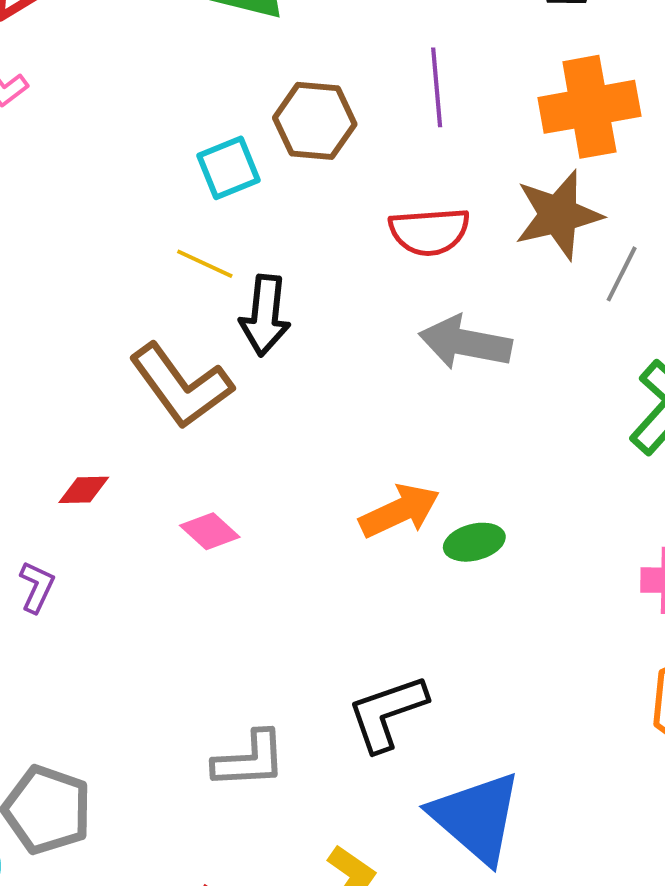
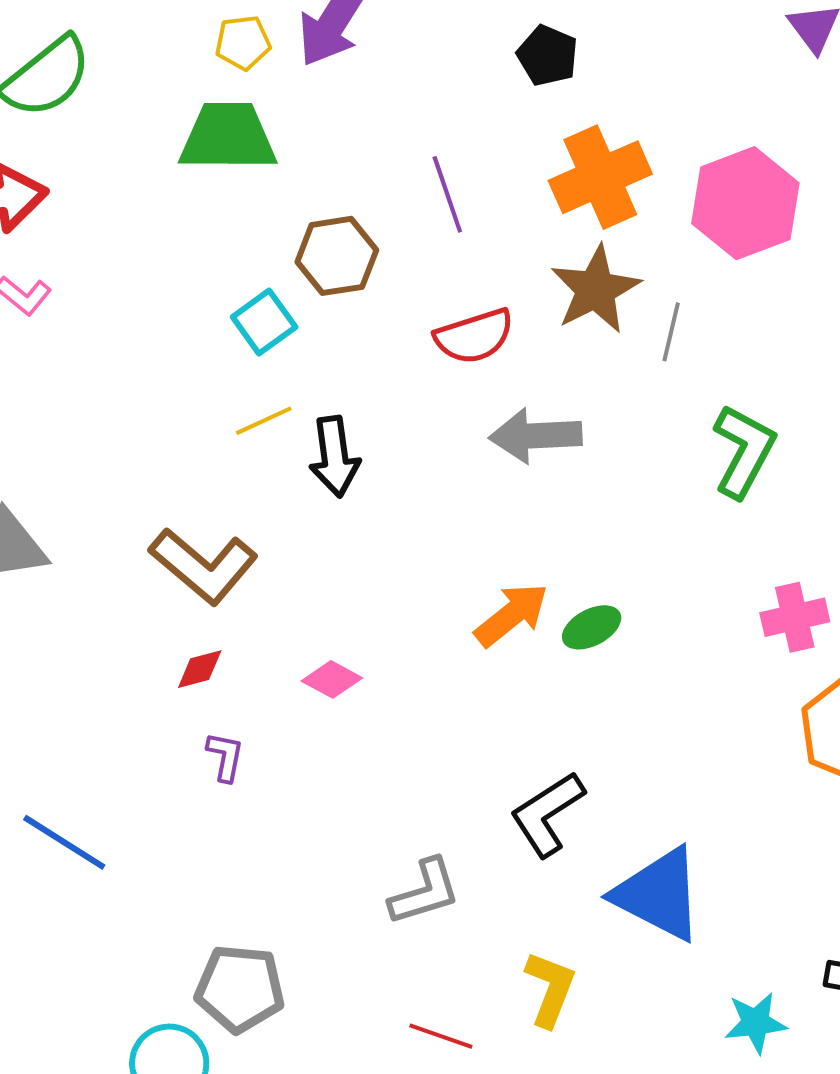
yellow line: (205, 264) -> (264, 421), turned -36
brown L-shape: (181, 386) -> (204, 566), moved
purple L-shape: (37, 587) -> (225, 757), moved

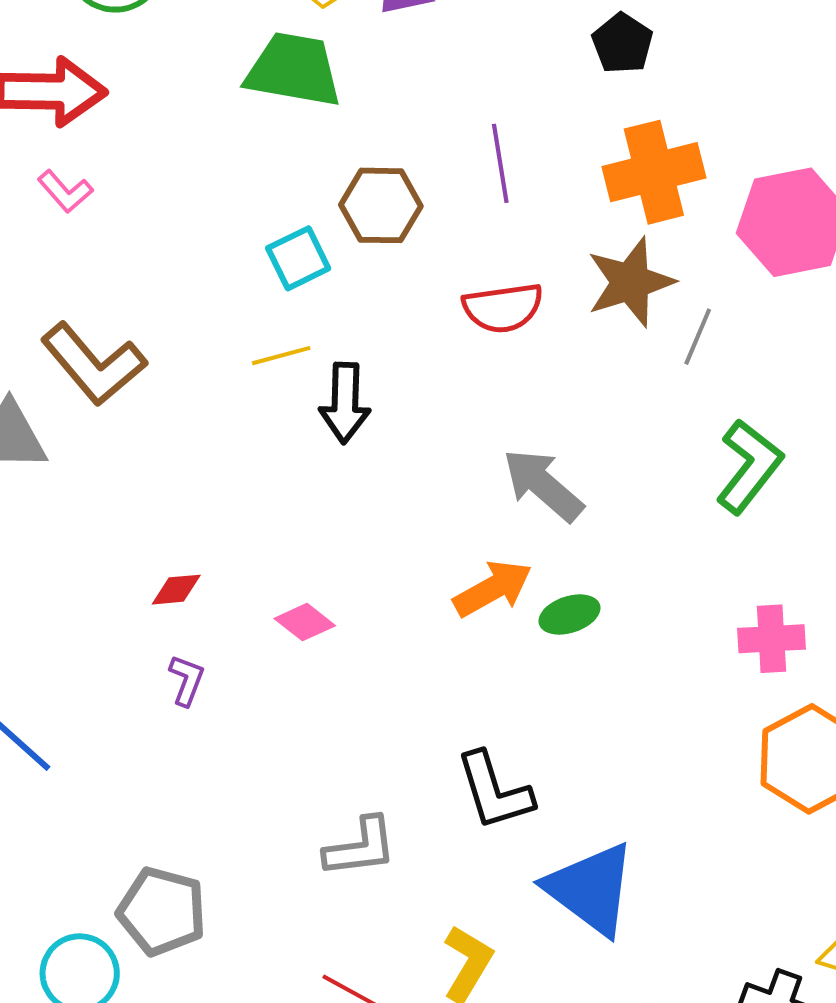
gray arrow: (535, 436) -> (543, 485), moved, turned 34
brown L-shape: (204, 566) -> (94, 364), moved
black L-shape: (547, 814) -> (494, 791), turned -84

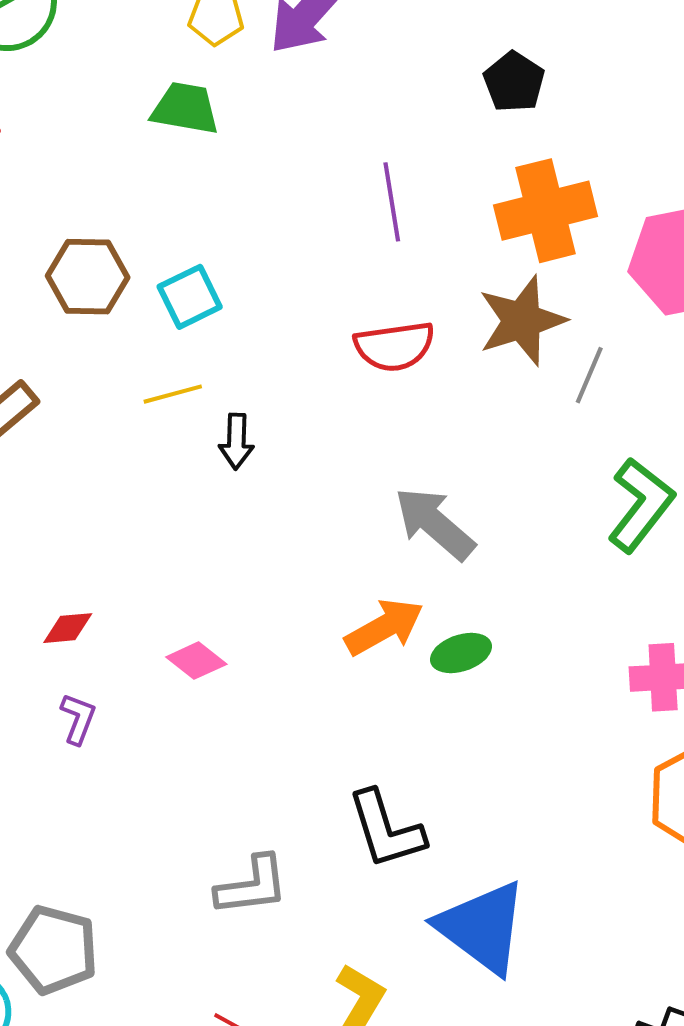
green trapezoid: (294, 70) -> (185, 108), size x0.7
brown hexagon: (381, 205) -> (88, 277), moved
black arrow: (345, 403) -> (236, 441), size x0.7

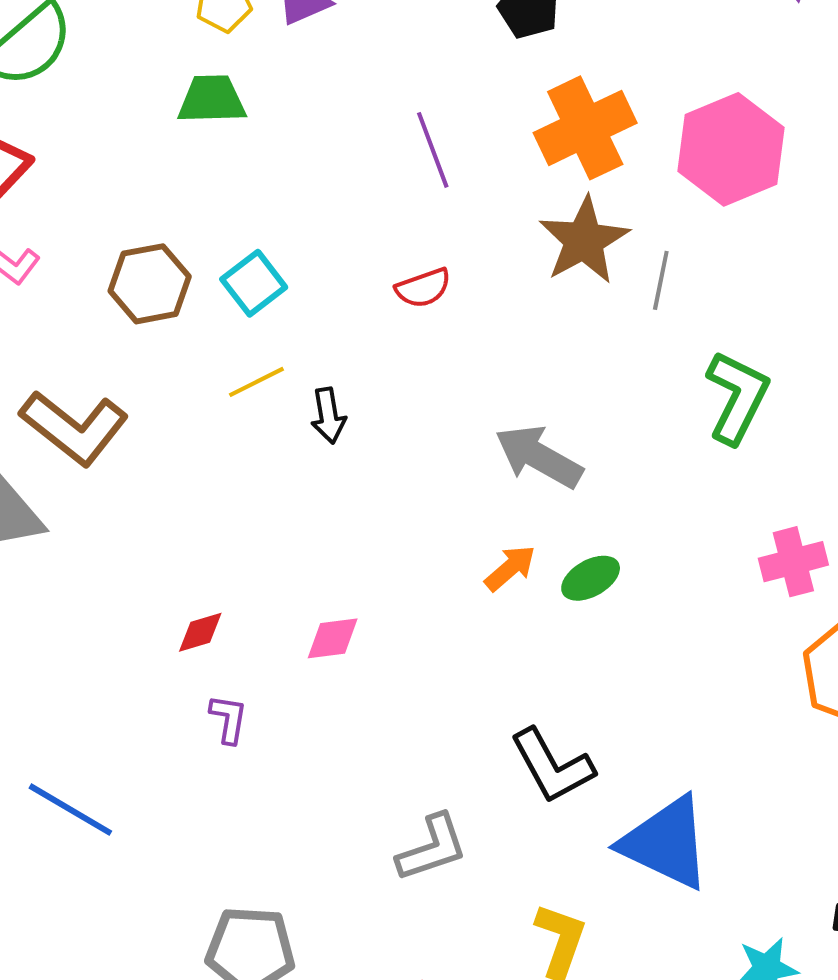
red semicircle: (394, 346) -> (423, 288), moved, size x0.7
orange arrow: (384, 627) -> (510, 568), size x0.7
pink diamond: (196, 661) -> (333, 638), turned -34

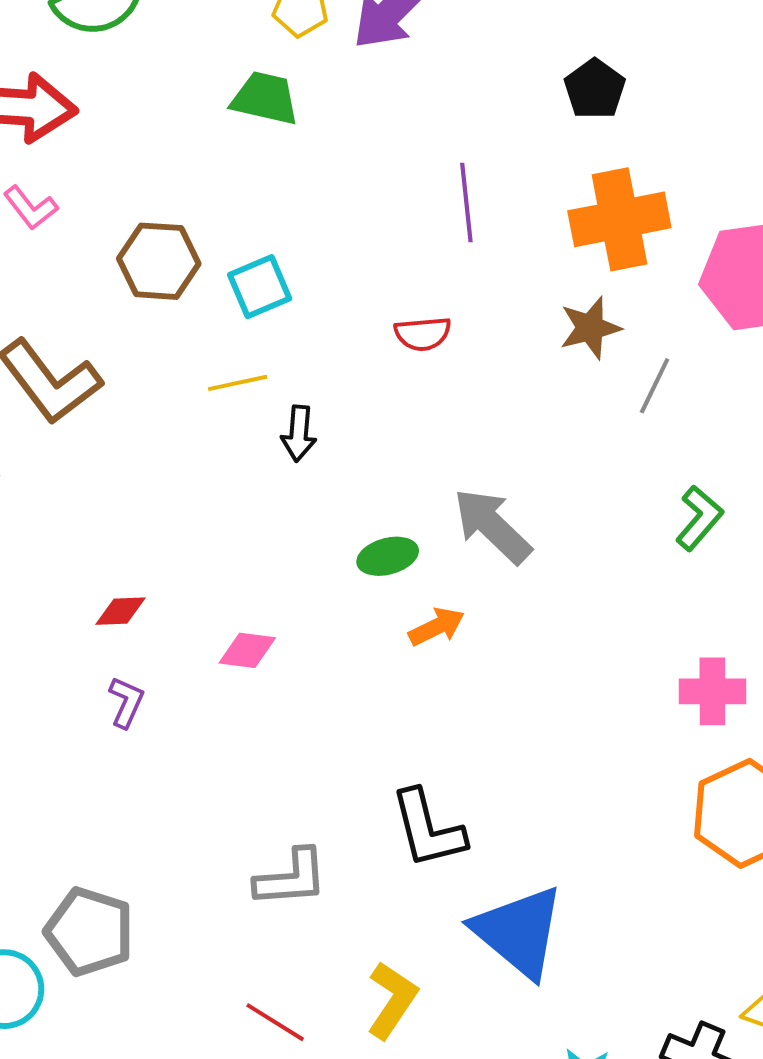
brown star: (584, 240) -> (590, 328), size x0.7
green L-shape: (737, 397) -> (699, 518), size x0.7
green ellipse: (591, 578) -> (388, 556), moved

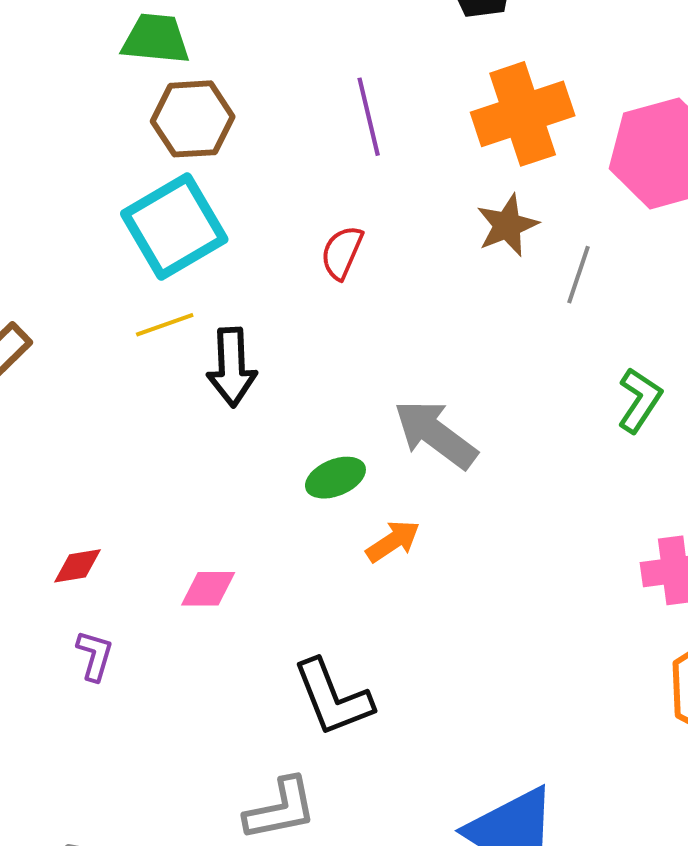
brown hexagon: (159, 261) -> (193, 119), moved
cyan square: (260, 287) -> (174, 226), size x1.6
red semicircle: (423, 334) -> (342, 252), turned 126
black arrow: (299, 433) -> (232, 367), size x1.4
black L-shape: (428, 829) -> (333, 698), moved

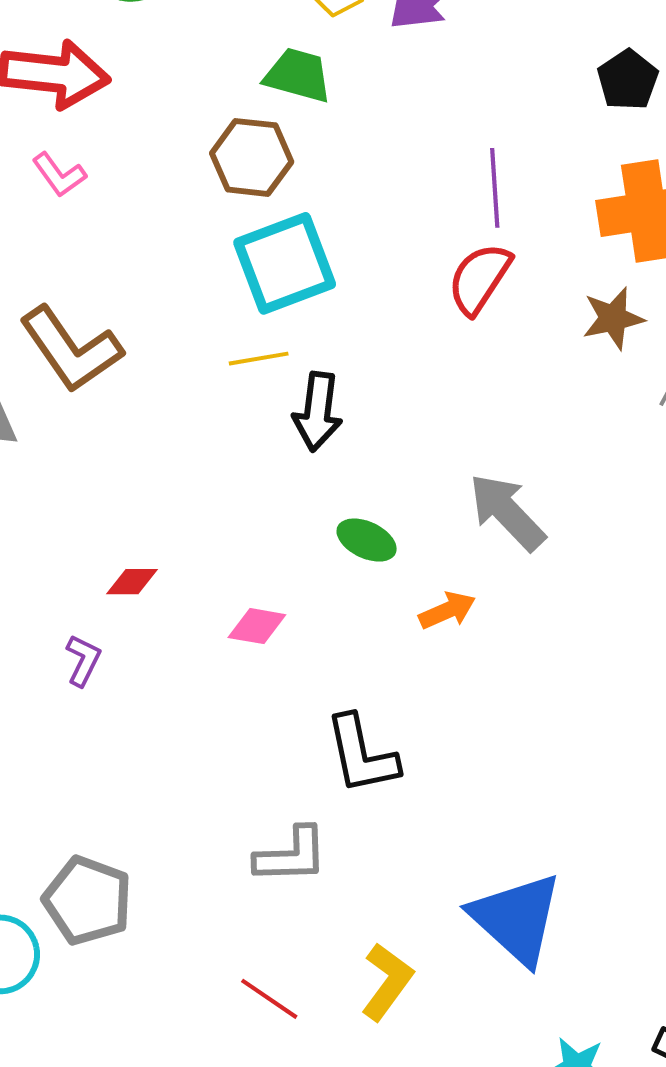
brown hexagon: (193, 119) -> (252, 157), moved
red semicircle: (342, 252) -> (479, 279), moved, size x1.4
green ellipse: (335, 478) -> (367, 540), moved, turned 38
purple L-shape: (95, 656) -> (83, 660), moved

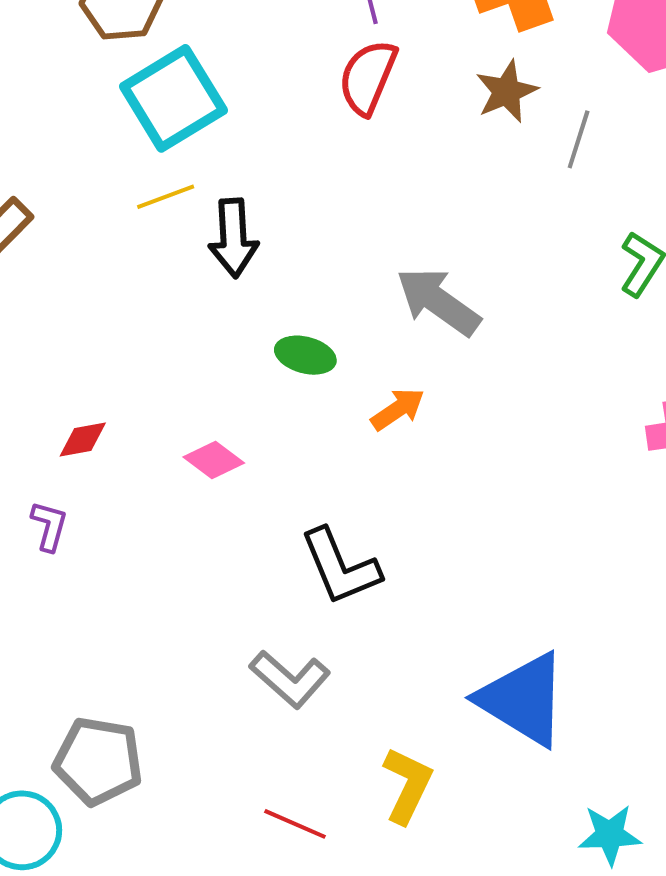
pink diamond: (257, 626) -> (214, 460), turned 38
gray L-shape: (291, 855) -> (290, 679), turned 54

